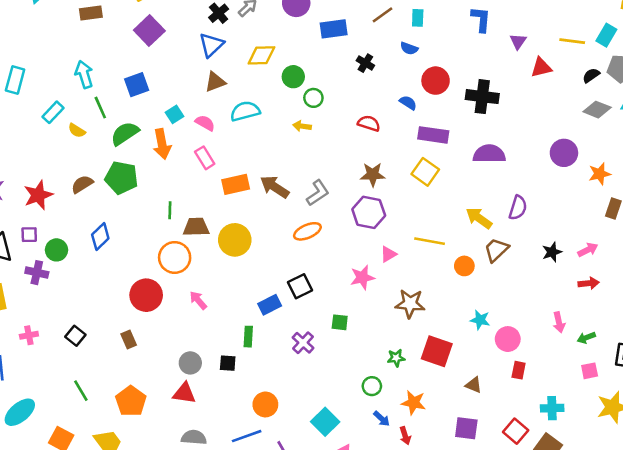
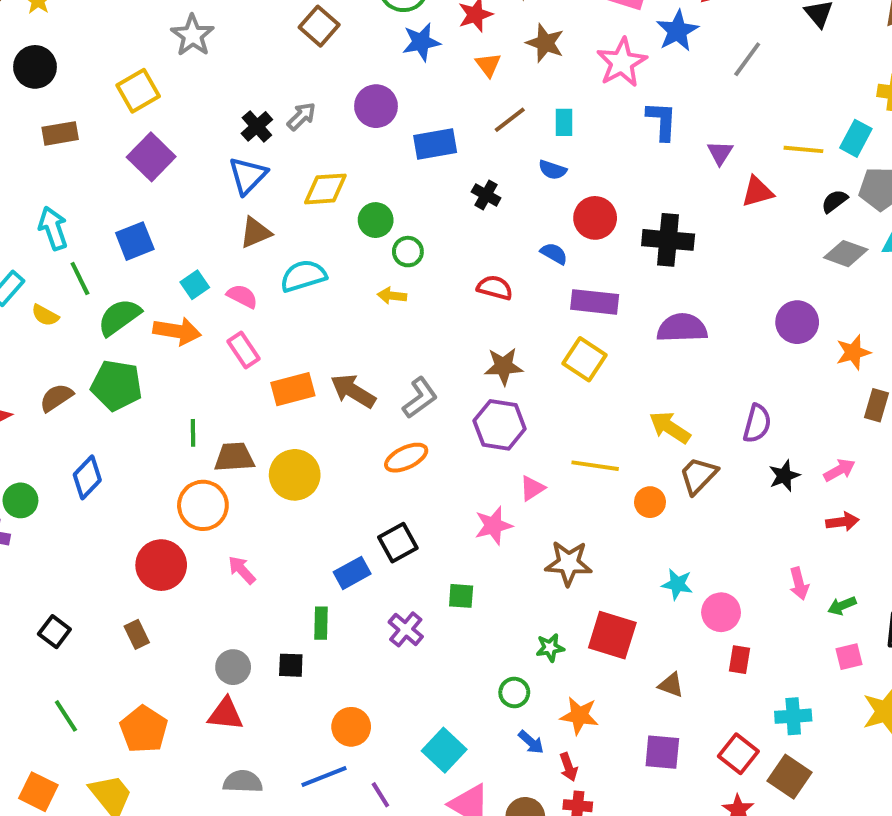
orange arrow: (162, 144) -> (177, 331), turned -68
purple semicircle: (518, 208) -> (757, 424), moved

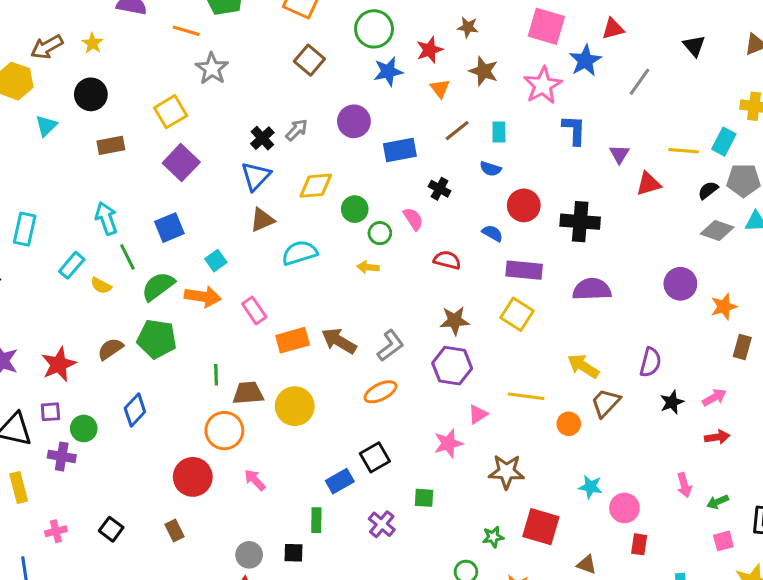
pink semicircle: (242, 296) -> (413, 219), moved, turned 30

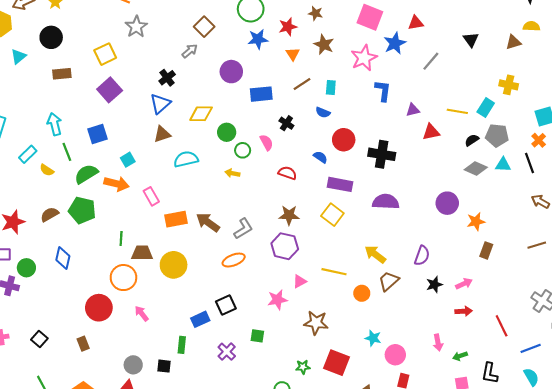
gray arrow: (297, 130) -> (190, 51), moved
purple triangle: (619, 154) -> (413, 110), turned 40
blue diamond: (135, 410) -> (63, 258), turned -35

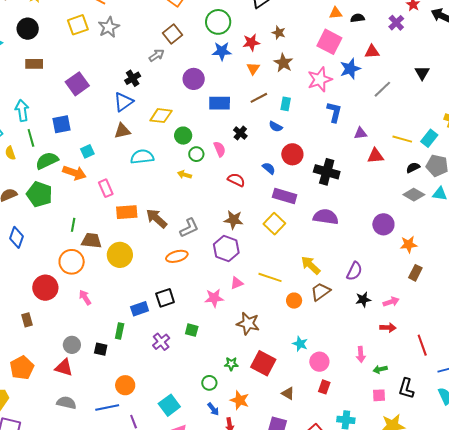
yellow square: (105, 54) -> (78, 25), moved
yellow semicircle: (47, 170) -> (10, 153), turned 32

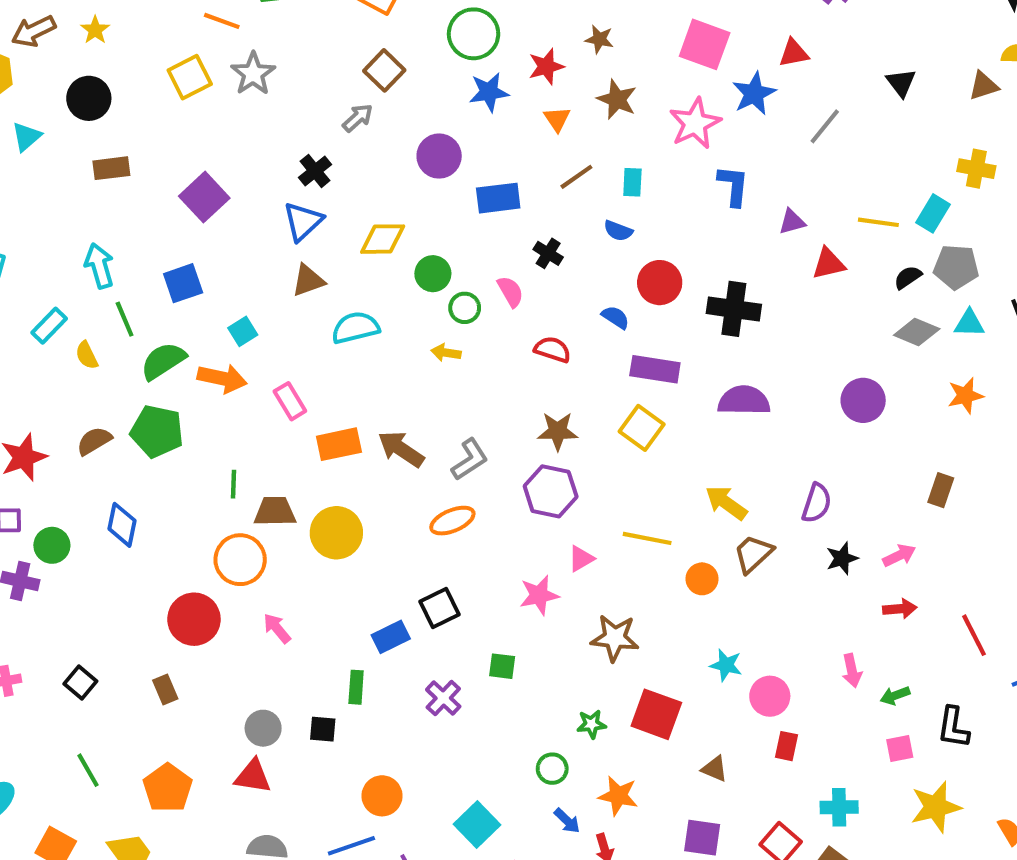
orange star: (409, 244) -> (965, 396), moved

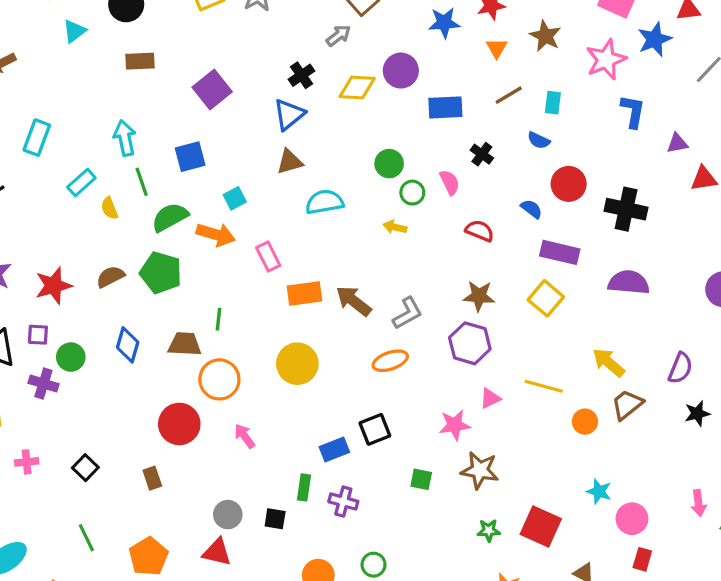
yellow diamond: (383, 239) -> (357, 87), moved
brown trapezoid: (275, 511) -> (185, 344), moved
brown star: (615, 638) -> (480, 470), moved
purple cross: (443, 698) -> (343, 502), moved, turned -32
green circle: (552, 769) -> (374, 565), moved

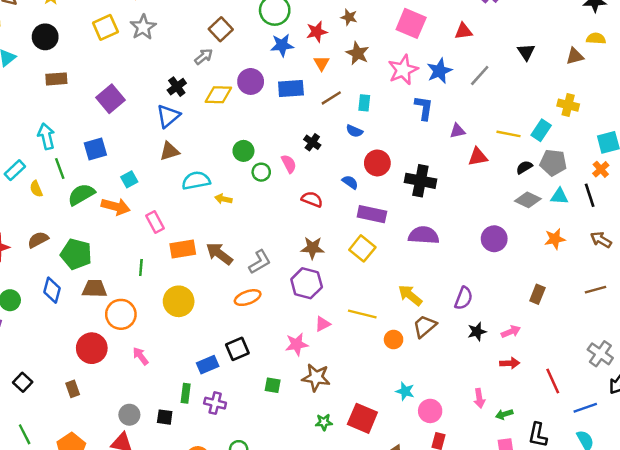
blue star: (655, 39) -> (439, 71), moved
blue rectangle: (445, 107) -> (291, 88), moved
yellow arrow: (395, 227) -> (223, 199), moved
green pentagon: (161, 273) -> (76, 254), moved
green line: (219, 319) -> (141, 267), moved

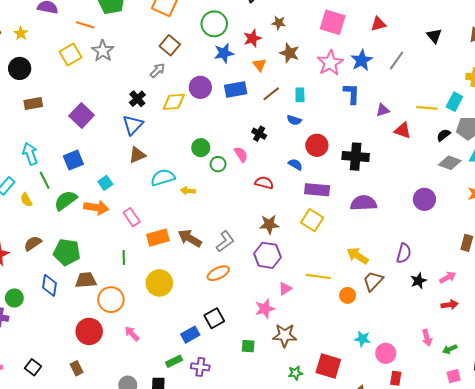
red triangle: (478, 157) -> (403, 131), turned 36
green rectangle: (186, 393) -> (174, 361), turned 63

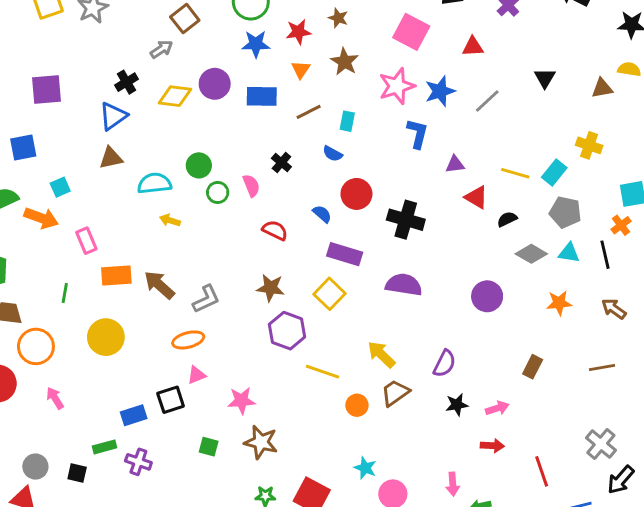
purple square: (82, 115) -> (47, 89), turned 30
black semicircle: (444, 135) -> (507, 219), moved
cyan semicircle: (163, 178) -> (154, 183), moved
purple hexagon: (267, 255) -> (287, 331), moved
pink triangle: (285, 289) -> (196, 375), moved

